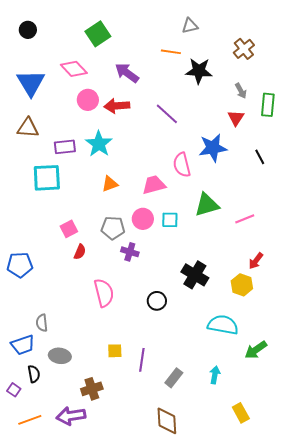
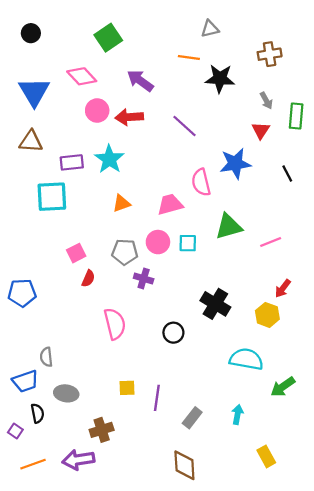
brown cross: (244, 49) -> (270, 54), turned 30

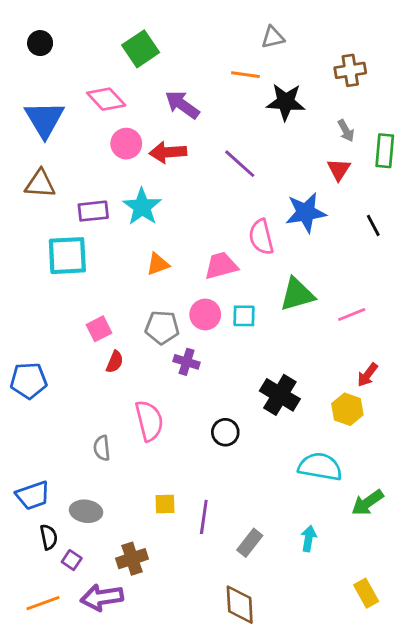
gray semicircle: (46, 357) -> (102, 448), moved
purple square: (15, 431) -> (72, 560), moved
yellow rectangle: (266, 456) -> (366, 593), moved

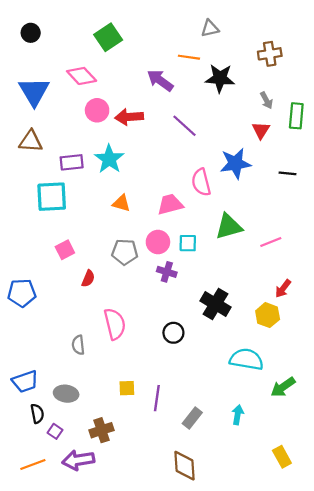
purple arrow: (182, 105) -> (160, 80), moved
black line: (373, 225) -> (287, 173), turned -56
orange triangle: (158, 264) -> (121, 203), turned 36
pink square: (99, 329) -> (65, 250), moved
purple cross: (187, 362) -> (167, 272), moved

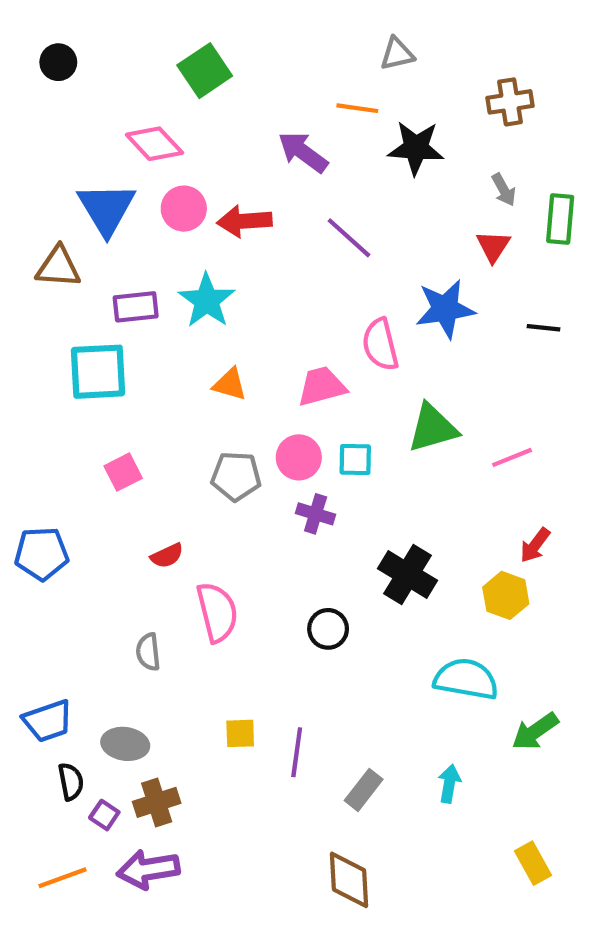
blue triangle: (34, 91) -> (106, 209), moved
red semicircle: (88, 279) -> (167, 556), moved, turned 42
brown cross: (101, 430) -> (157, 802), moved

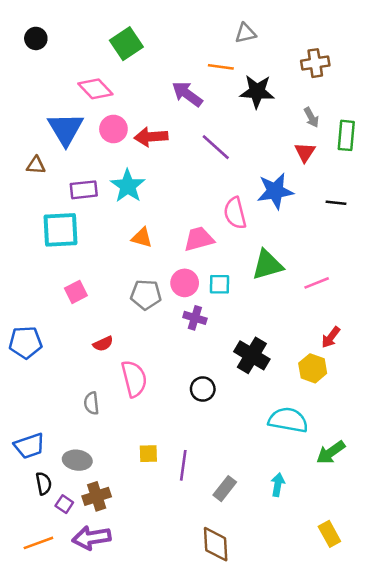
brown triangle: (58, 267) -> (36, 165), size x0.7

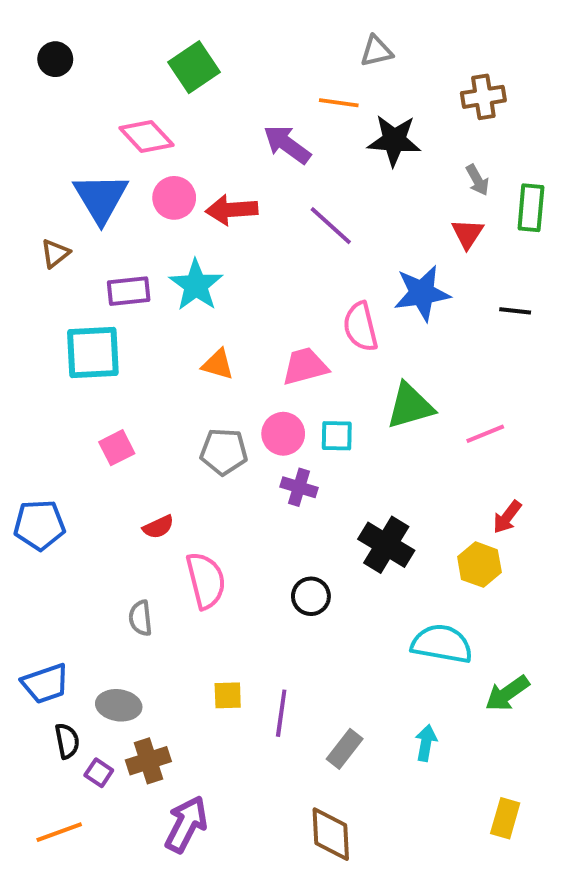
brown triangle: (36, 165) -> (55, 253), turned -42
yellow rectangle: (329, 534) -> (505, 818), turned 45
purple arrow: (91, 538) -> (186, 824), moved, turned 126

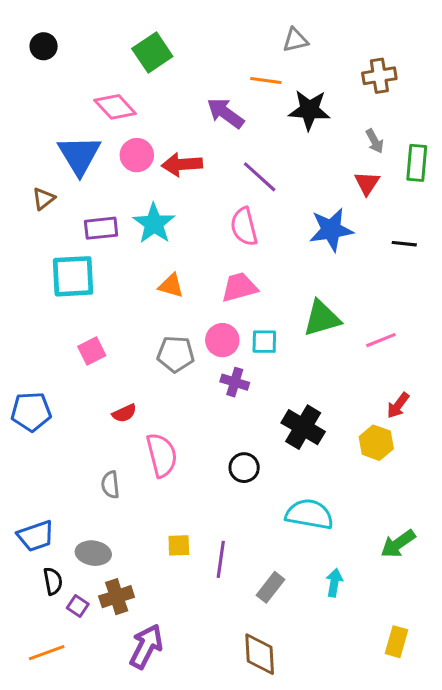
pink semicircle: (360, 327) -> (244, 227), moved
cyan semicircle: (442, 644) -> (309, 514), moved

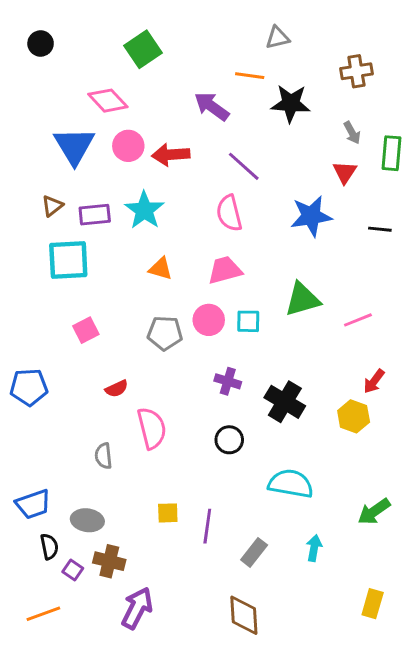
brown triangle: (44, 199) -> (52, 206), moved
purple cross: (235, 382) -> (228, 381), moved
brown cross: (117, 597) -> (109, 561), turned 32

